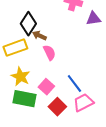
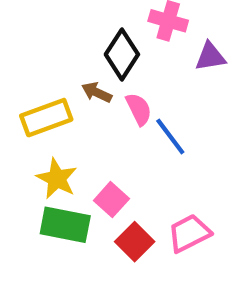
black diamond: (28, 24) -> (122, 54), moved
pink semicircle: (49, 53) -> (139, 109), moved
blue line: (74, 84) -> (170, 136), moved

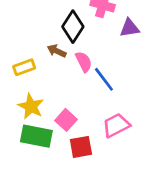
yellow rectangle: (46, 118) -> (24, 67), size x0.7
pink trapezoid: (189, 233) -> (116, 125), moved
red square: (135, 242) -> (81, 147), turned 35

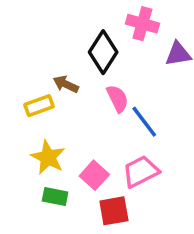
brown arrow: (57, 51) -> (66, 84), moved
pink trapezoid: (116, 125) -> (141, 172), moved
green rectangle: (36, 136) -> (55, 197), size x0.6

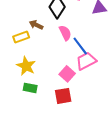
pink trapezoid: (141, 172) -> (86, 61), moved
pink square: (94, 175) -> (67, 74), moved

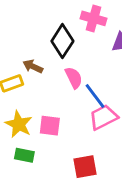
pink square: (67, 74) -> (50, 126), moved, turned -35
red square: (63, 96) -> (85, 167), moved

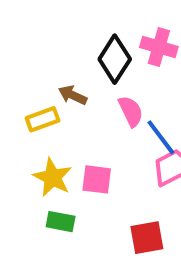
pink cross: (94, 18) -> (159, 47), moved

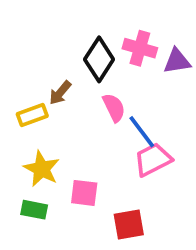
brown arrow: (73, 95) -> (60, 93), turned -75
pink square: (97, 179) -> (84, 193), moved
green rectangle: (61, 222) -> (34, 210), moved

